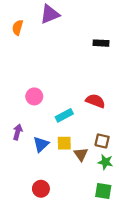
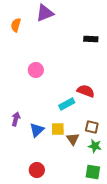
pink circle: (34, 96) -> (36, 70), moved
cyan rectangle: (64, 115) -> (67, 104), moved

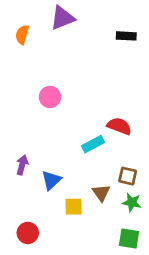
black rectangle: (91, 39) -> (126, 36), moved
yellow square: (58, 129) -> (74, 207), moved
red circle: (37, 170) -> (28, 233), moved

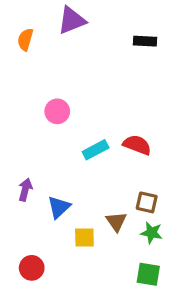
cyan rectangle: (93, 144) -> (96, 150), moved

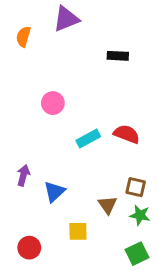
black rectangle: (145, 41) -> (118, 56), moved
yellow square: (84, 238) -> (78, 231), moved
green square: (148, 274) -> (137, 254), turned -35

